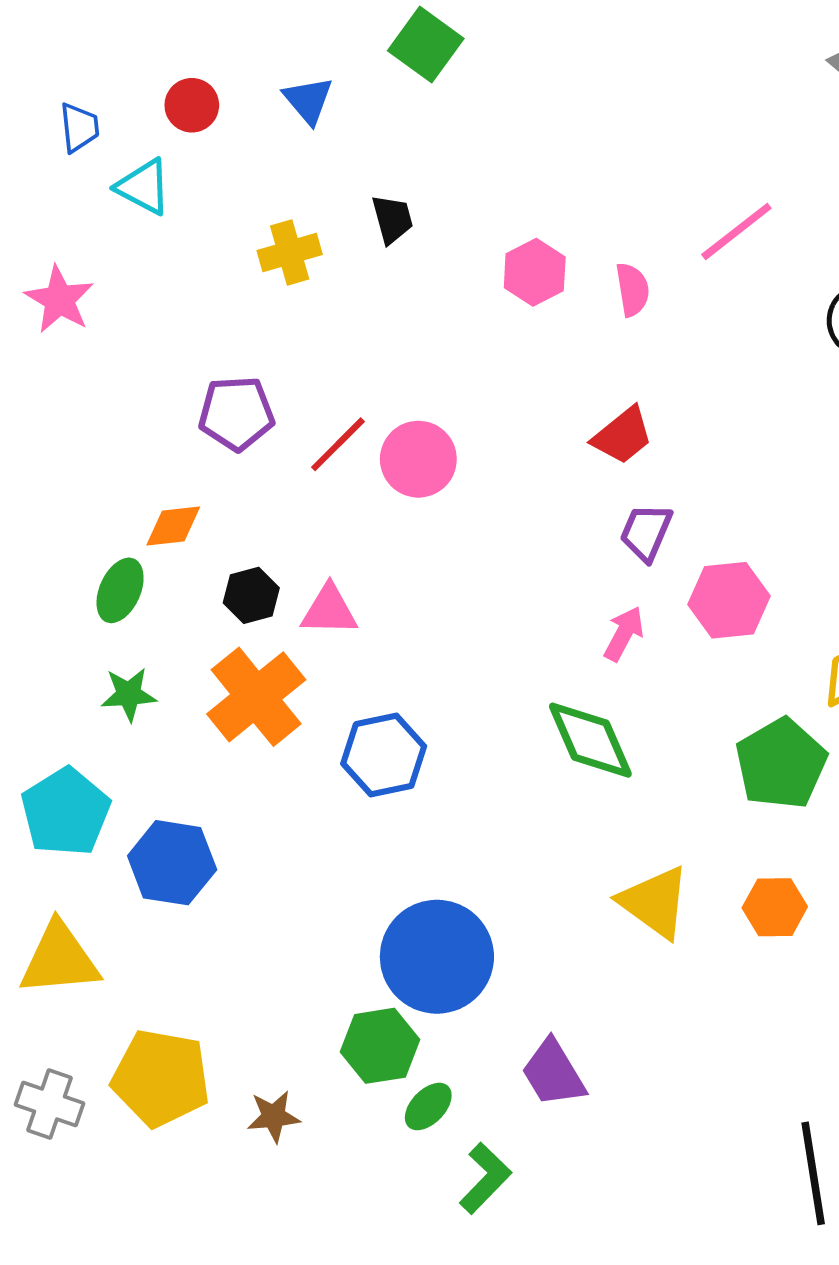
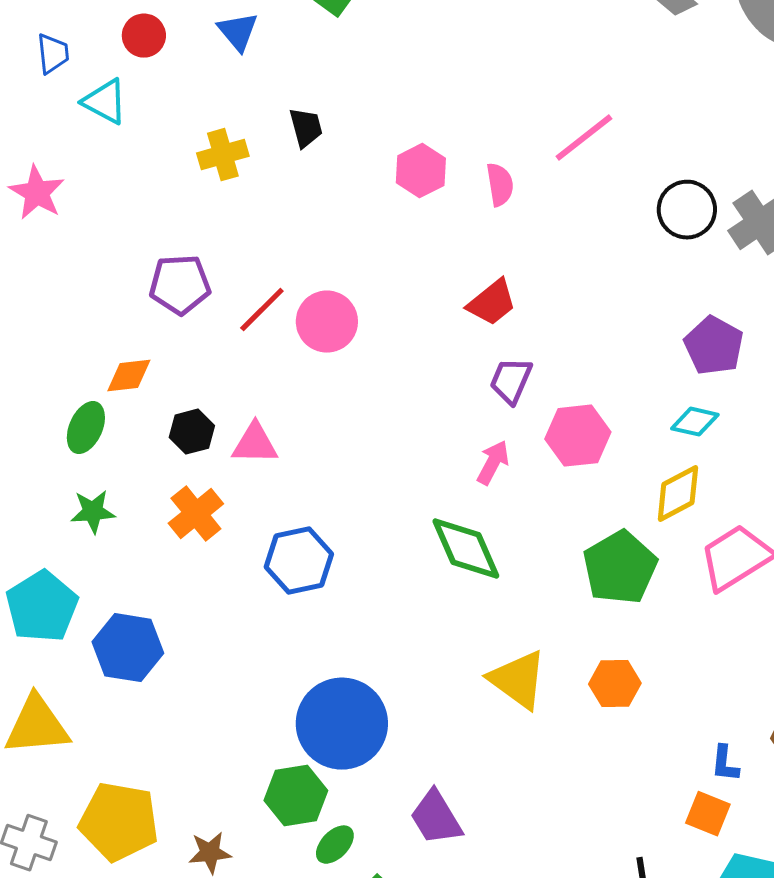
orange cross: (256, 697) -> (196, 514), size x0.7

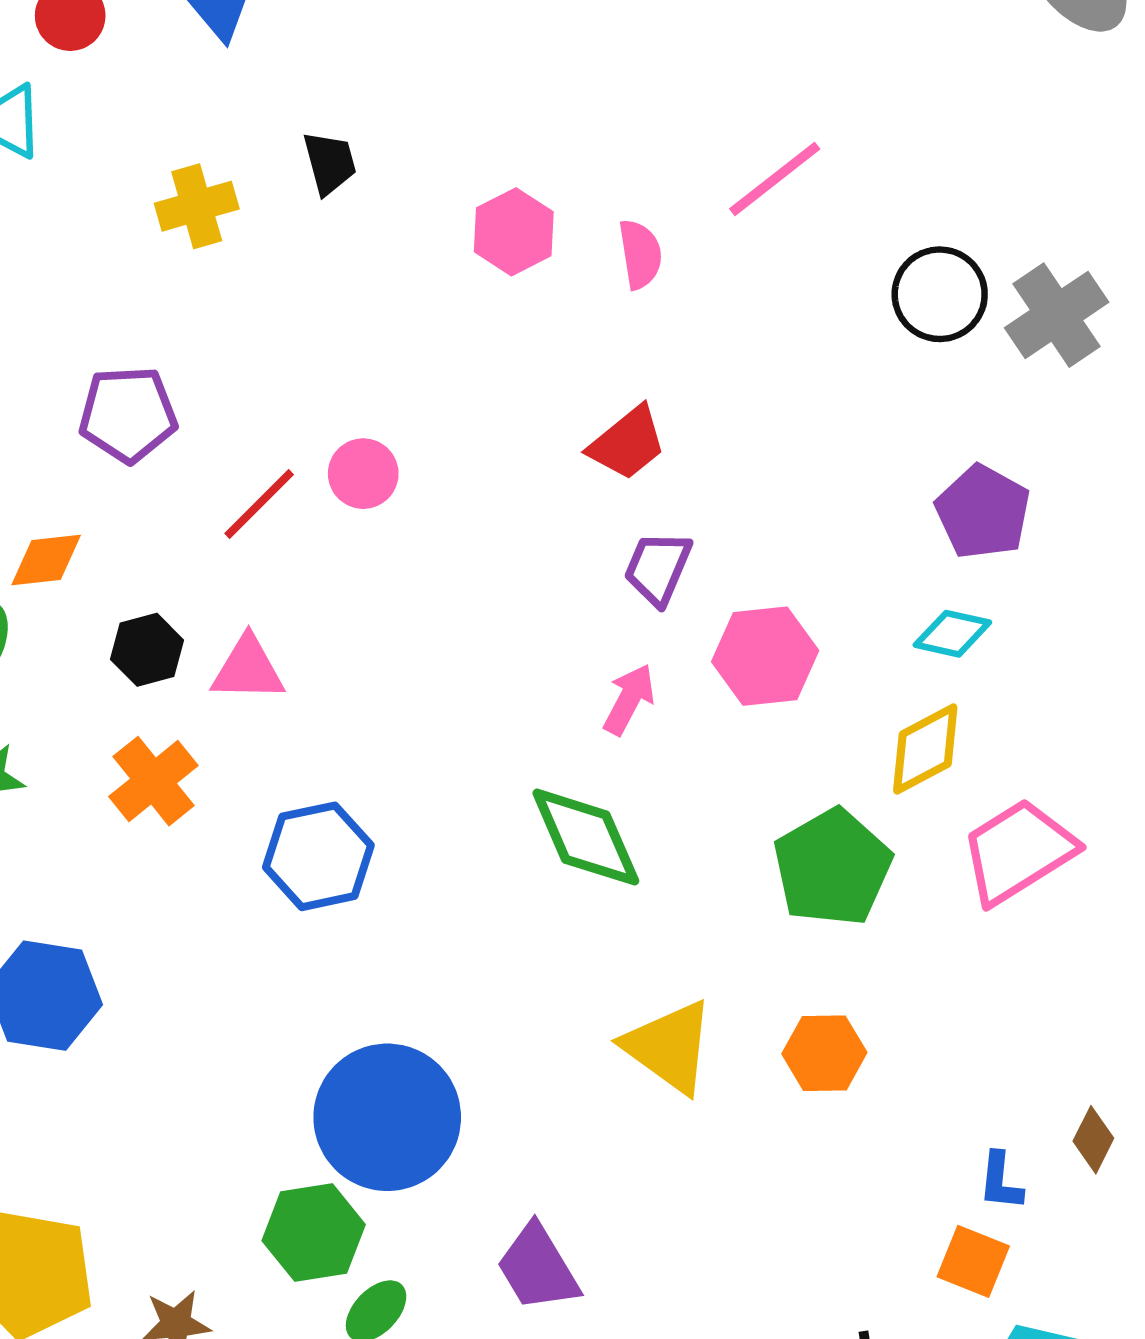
red line: (262, 310) -> (259, 504), moved
pink circle: (327, 322) -> (363, 474), size x0.7

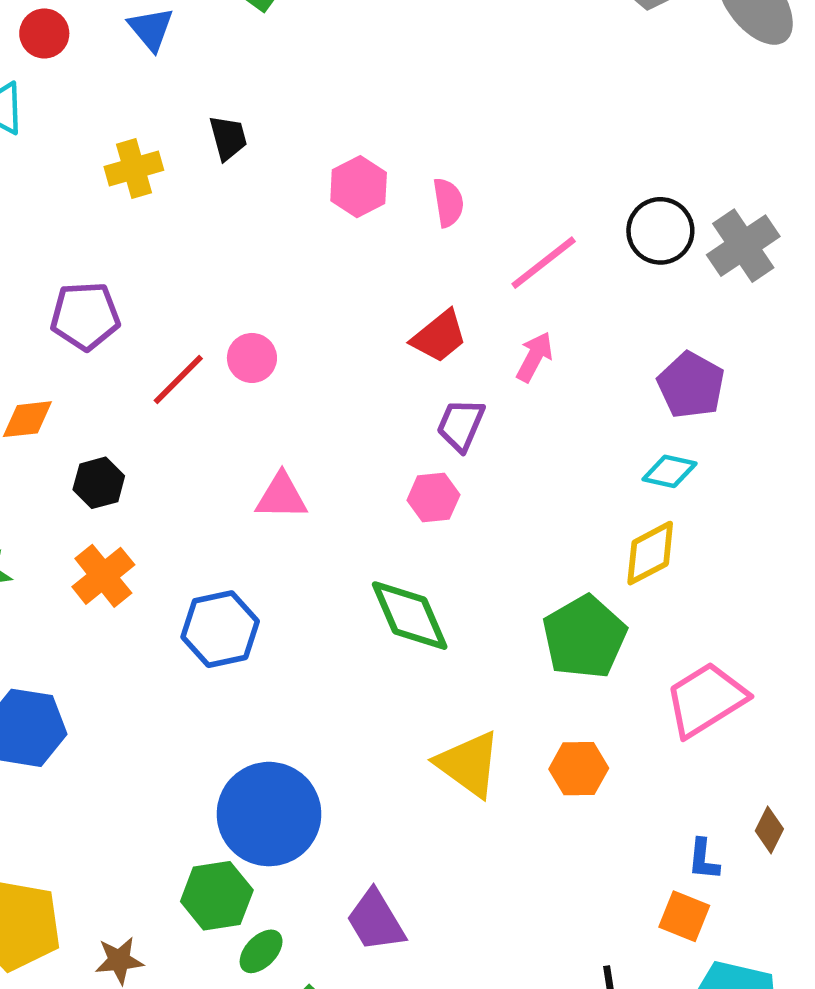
pink line: (775, 179) -> (544, 263), moved
pink hexagon: (765, 656) -> (433, 498), moved, size x0.7
pink triangle: (248, 669) -> (281, 496), moved
pink arrow: (629, 699) -> (534, 357), moved
pink trapezoid: (1018, 851) -> (706, 699), moved

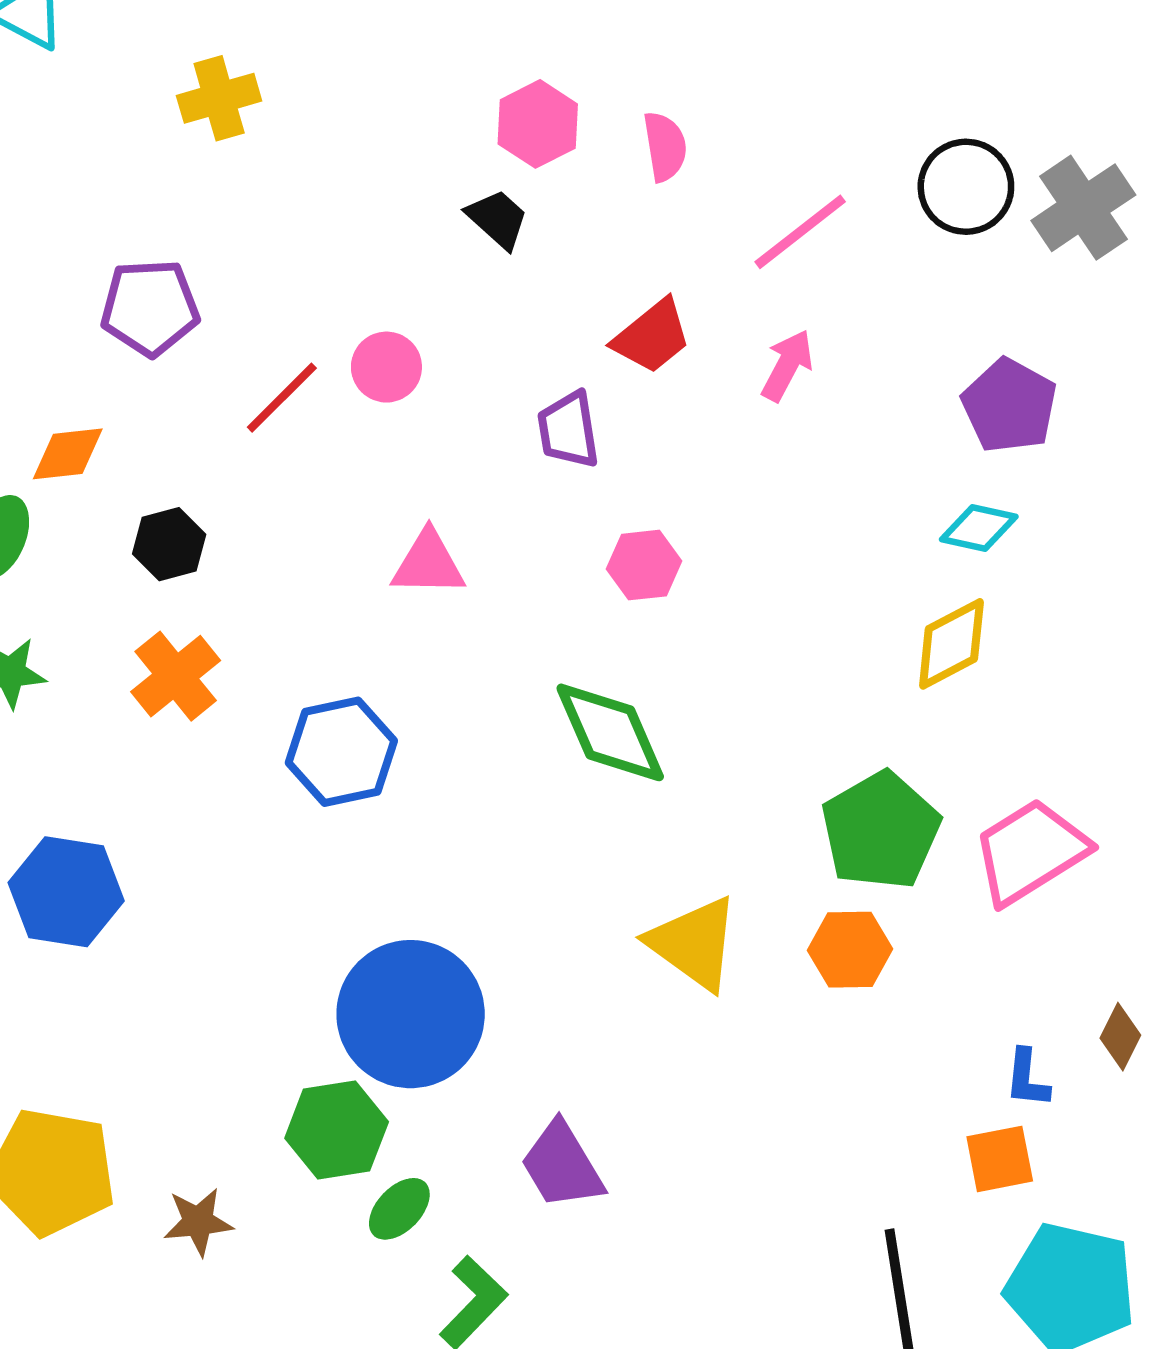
black trapezoid: (228, 138) -> (498, 219), moved, turned -33
purple trapezoid: (461, 425) -> (568, 430), moved, turned -32
green pentagon: (584, 637) -> (881, 831), moved
orange square: (684, 916) -> (1000, 1159), turned -33

